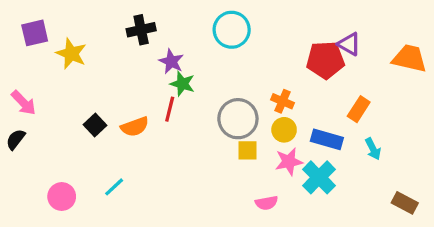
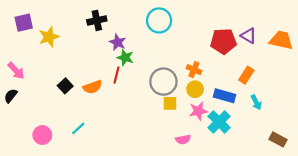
purple triangle: (349, 44) -> (249, 36), moved
yellow star: (71, 54) -> (49, 37), turned 30

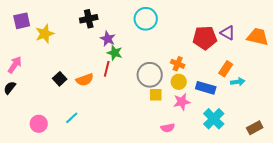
pink arrow: (16, 71) -> (15, 65), turned -102
cyan arrow: (256, 102) -> (238, 82), moved, turned -72
cyan cross: (219, 122) -> (214, 119), moved
brown rectangle: (278, 139) -> (255, 128), turned -56

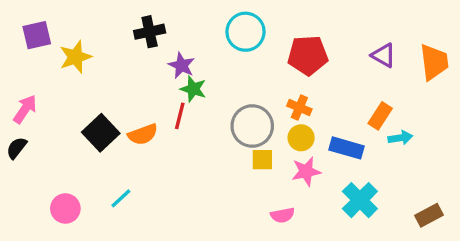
orange trapezoid: (258, 37) -> (434, 62), turned 70
red pentagon: (205, 38) -> (308, 55), moved
black square: (60, 79) -> (101, 133), size x1.5

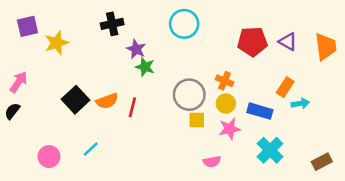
red pentagon: (308, 55) -> (252, 42), moved
red line: (180, 116) -> (132, 107), moved

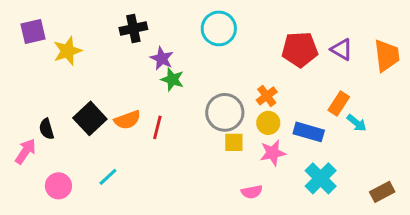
orange cross: (225, 81) -> (267, 96), turned 30
pink arrow: (19, 82) -> (25, 151), moved
cyan arrow: (300, 103) -> (357, 123), turned 48
black semicircle: (12, 111) -> (46, 129), moved, turned -54

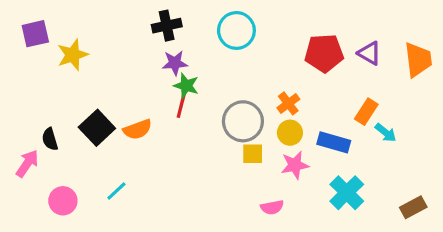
black cross: (133, 28) -> (167, 26), moved
purple star: (162, 58) -> (175, 63), turned -30
red line: (157, 127) -> (181, 105), moved

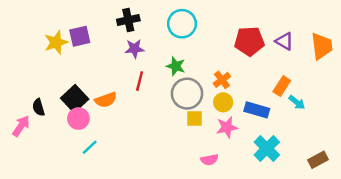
purple square: (35, 34) -> (80, 36), moved
green star: (186, 86) -> (176, 66), moved
pink circle: (63, 201) -> (78, 119), moved

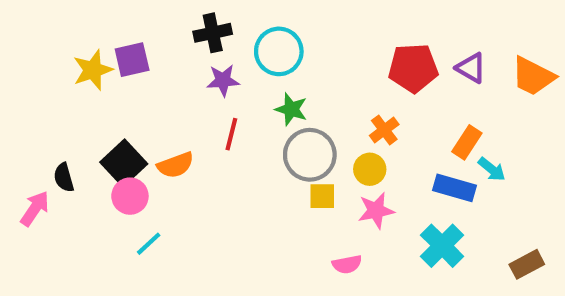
cyan circle: (182, 24) -> (279, 51), moved
orange trapezoid: (322, 46) -> (533, 76), turned 124
orange cross: (222, 80) -> (384, 130), moved
blue rectangle: (257, 110) -> (454, 188), moved

